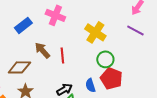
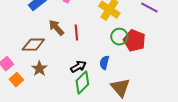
red pentagon: (111, 78) -> (134, 41), moved
blue semicircle: (90, 85) -> (104, 63), turned 32

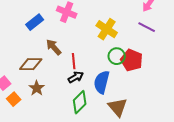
red line: (76, 33) -> (74, 61), moved
blue semicircle: (104, 63) -> (102, 82), size x1.6
black arrow: (78, 67) -> (76, 77), moved

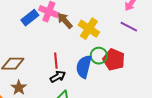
blue rectangle: (35, 22) -> (30, 18), moved
brown arrow: (54, 47) -> (65, 21), moved
blue semicircle: (102, 82) -> (84, 67), moved

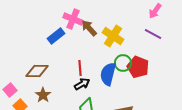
blue rectangle: (30, 18) -> (56, 36), moved

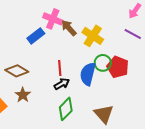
brown diamond: (37, 71) -> (17, 71), turned 30

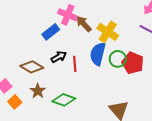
blue semicircle: (88, 74) -> (98, 54), moved
black arrow: (62, 84) -> (59, 57), moved
green diamond: (66, 109) -> (64, 100), moved, turned 65

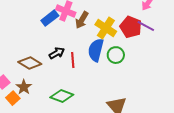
brown arrow: (84, 24) -> (82, 20), turned -108
blue rectangle: (51, 32) -> (50, 18), moved
red pentagon: (133, 63) -> (131, 27), moved
brown star: (38, 91) -> (24, 87), moved

